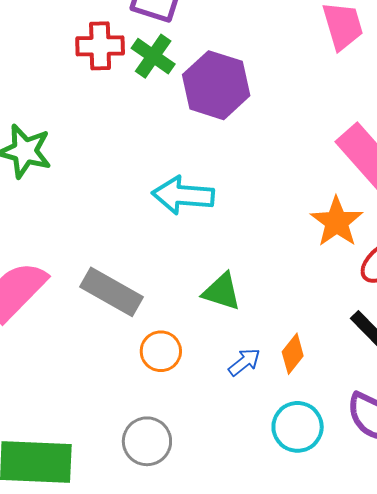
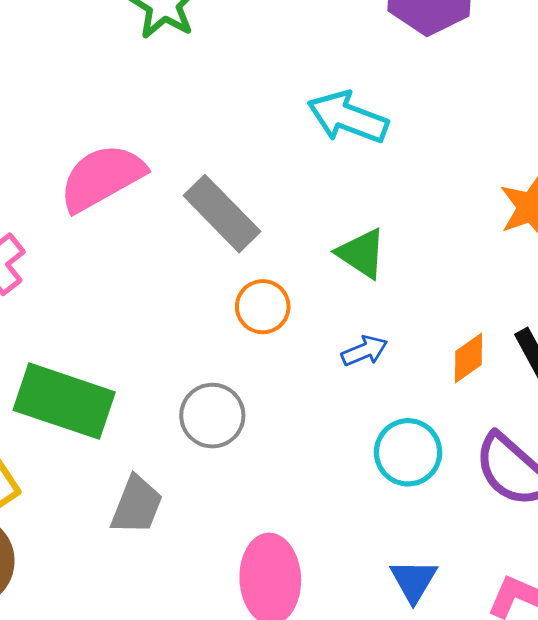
orange diamond: (293, 354) -> (468, 358), moved

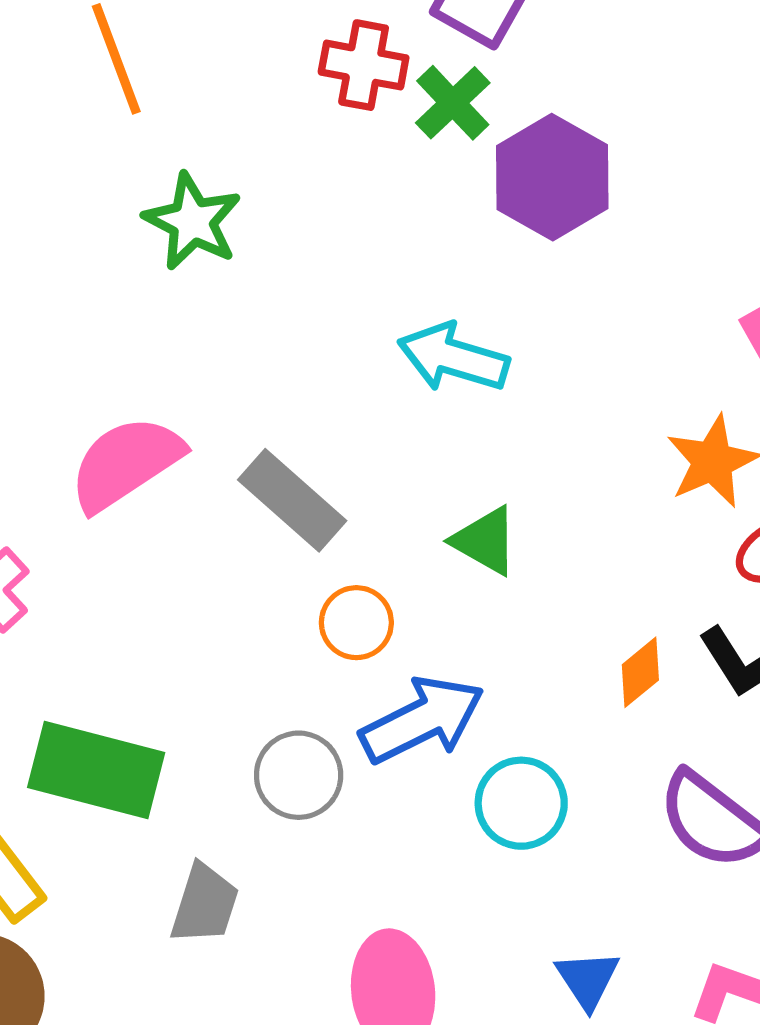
blue arrow: (364, 351) -> (422, 720), moved, size x2.0
cyan circle: (408, 452) -> (521, 803), moved

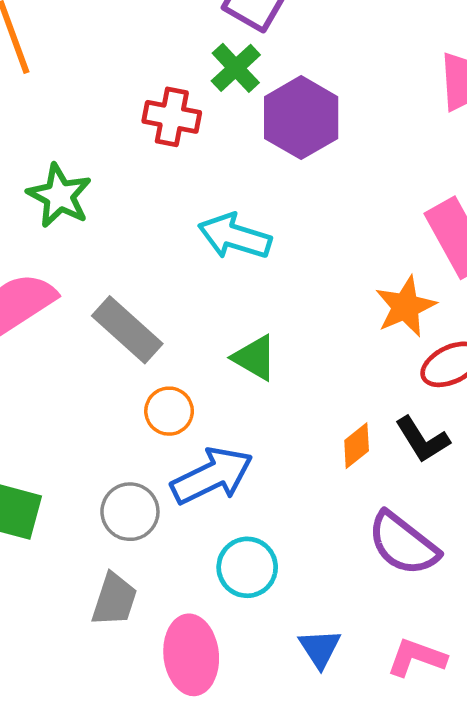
red cross: (364, 65) -> (172, 117), moved
green star: (192, 221) -> (59, 196), moved
cyan circle: (521, 803) -> (247, 567), moved
gray trapezoid: (205, 904) -> (114, 600), moved

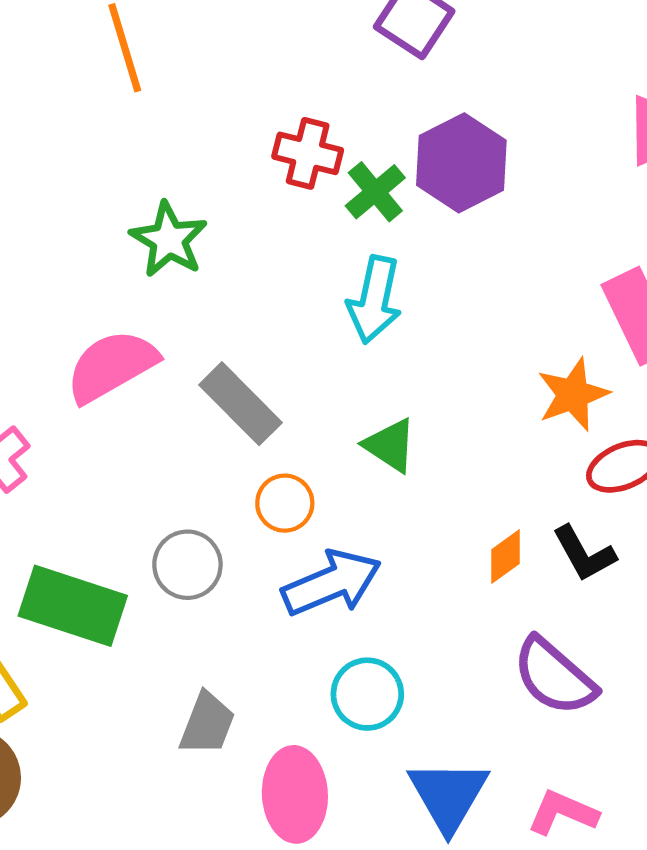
green cross: (236, 68) -> (375, 192), moved
cyan arrow: (235, 236) -> (374, 300), turned -98
gray circle: (130, 512) -> (187, 565), moved
blue triangle: (320, 648) -> (448, 795), size x1.6

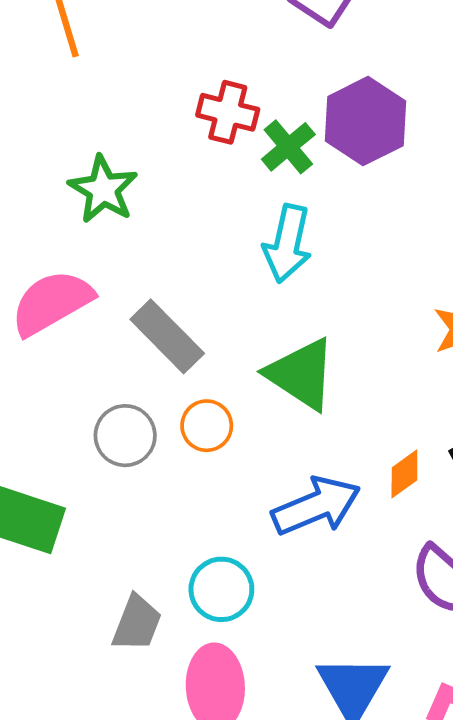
green triangle: (390, 445) -> (301, 374), size x1.5
gray circle: (187, 565) -> (125, 436), moved
blue arrow: (332, 583) -> (316, 506), moved
cyan circle: (367, 694) -> (221, 589), moved

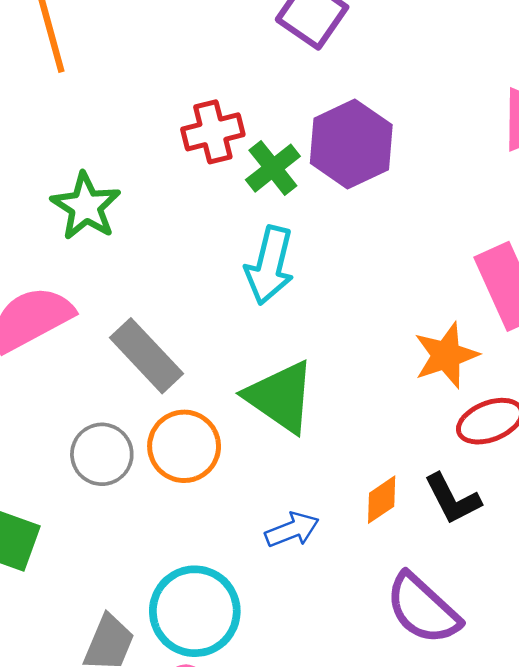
red cross: (228, 112) -> (213, 132), turned -30
orange circle: (207, 426) -> (184, 446), size x1.4
blue arrow: (316, 506) -> (292, 530), size x0.6
cyan circle: (221, 589) -> (195, 611), size x1.4

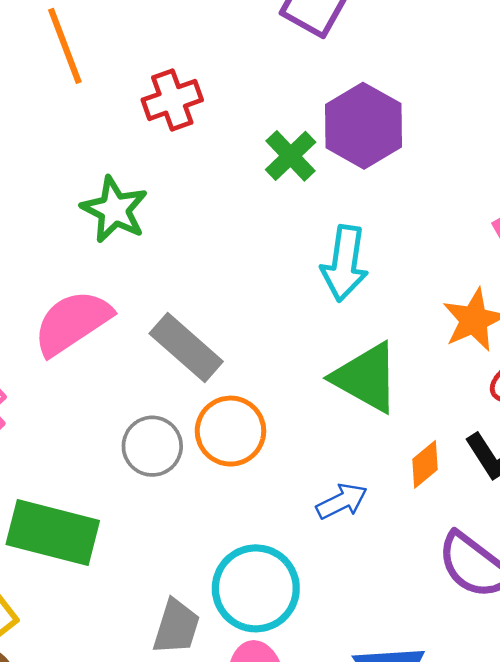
red cross: (213, 132) -> (172, 100), moved
cyan arrow: (270, 265) -> (345, 263), moved
green triangle: (280, 397) -> (366, 377), moved

